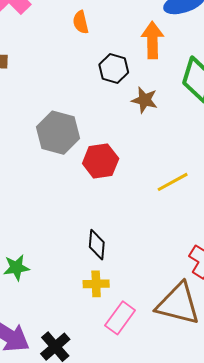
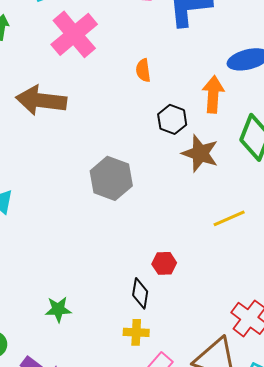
brown star: (145, 100) -> (200, 153), size x1.4
red hexagon: (101, 161) -> (164, 263), moved, size x0.7
yellow line: (173, 182) -> (229, 218), moved

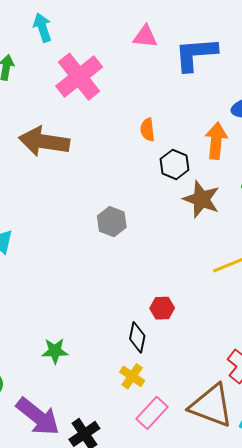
orange semicircle: (143, 70) -> (147, 130), moved
gray hexagon: (111, 178) -> (112, 222), size x0.7
yellow cross: (136, 332) -> (132, 376), turned 30

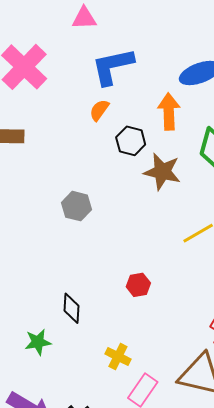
blue L-shape: (196, 54) -> (113, 66), moved
orange semicircle: (147, 130) -> (99, 110), turned 50
black diamond: (137, 337) -> (71, 308), moved

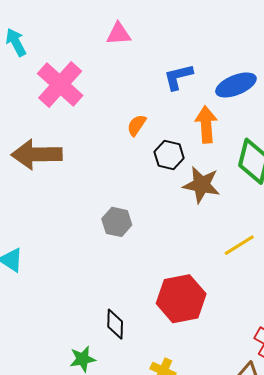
blue L-shape: (113, 66) -> (178, 77), moved, size x0.7
red hexagon: (138, 285) -> (181, 299), size x2.0

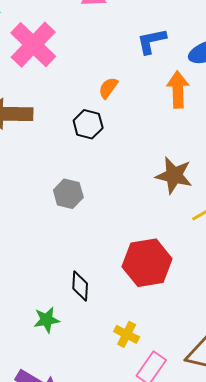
black hexagon: (169, 155) -> (88, 124), moved
brown star: (201, 185) -> (174, 175), moved
gray hexagon: (117, 222) -> (68, 194), moved

